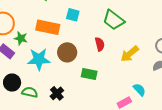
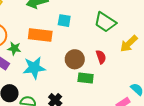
red semicircle: (100, 44) -> (101, 57), moved
brown circle: (67, 52) -> (75, 59), moved
yellow arrow: (130, 54) -> (129, 44), moved

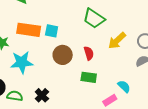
cyan square: (64, 21) -> (52, 31), moved
green rectangle: (86, 78) -> (89, 77), moved

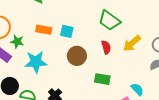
orange rectangle: (29, 30) -> (44, 30), size x0.7
red semicircle: (89, 53) -> (106, 47), moved

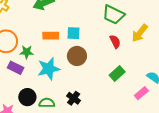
brown circle: (77, 56) -> (77, 56), moved
green rectangle: (102, 79) -> (117, 74), turned -42

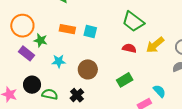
red semicircle: (115, 42) -> (129, 48), turned -64
brown circle: (77, 56) -> (88, 69), moved
cyan star: (49, 69) -> (59, 61), size x0.6

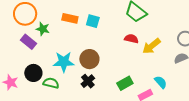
yellow arrow: (155, 45) -> (151, 46), moved
cyan star: (59, 61) -> (64, 62), moved, size x1.5
green rectangle: (125, 80) -> (125, 83), moved
black cross: (77, 95) -> (88, 81), moved

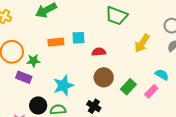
red semicircle: (131, 39) -> (99, 52), moved
brown circle: (89, 59) -> (104, 77), moved
black cross: (88, 81) -> (94, 106), moved

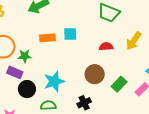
red semicircle: (99, 52) -> (106, 46), moved
black circle: (38, 105) -> (27, 89), moved
black cross: (94, 106) -> (84, 103), turned 32

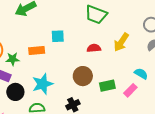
orange rectangle: (48, 38) -> (37, 50), moved
green rectangle: (119, 84) -> (107, 86), turned 35

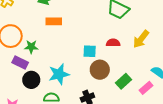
cyan square: (58, 36) -> (90, 51), moved
orange rectangle: (37, 50) -> (54, 21), moved
green rectangle: (107, 86) -> (124, 81), turned -35

